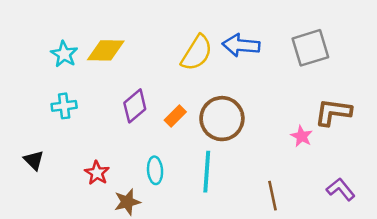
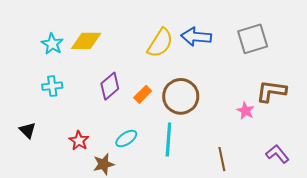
cyan ellipse: (155, 170) -> (126, 139), turned 60

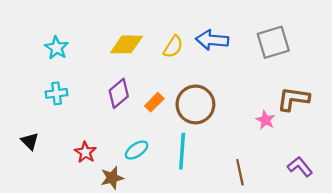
yellow diamond: (86, 41) -> (127, 44), moved
yellow semicircle: (160, 43) -> (173, 47), size x0.7

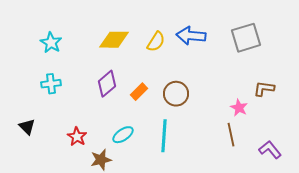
brown L-shape: (293, 99) -> (264, 89), size x0.7
brown circle: (195, 104) -> (176, 94), size x0.7
brown line: (240, 172) -> (231, 135), moved

